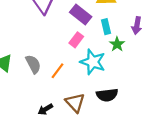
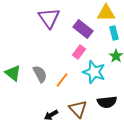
cyan rectangle: (106, 27) -> (114, 33), moved

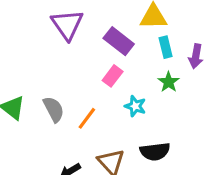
cyan star: (94, 72) -> (135, 106), size x0.6

